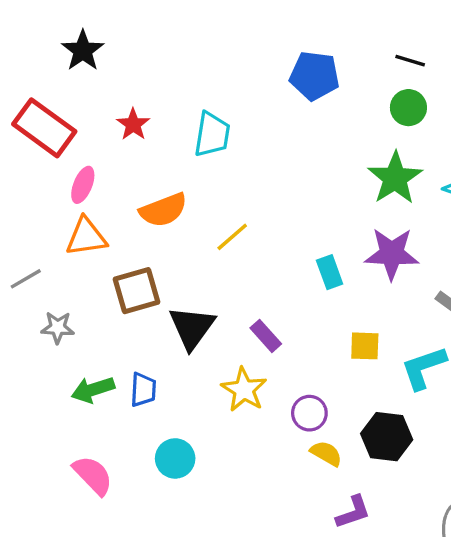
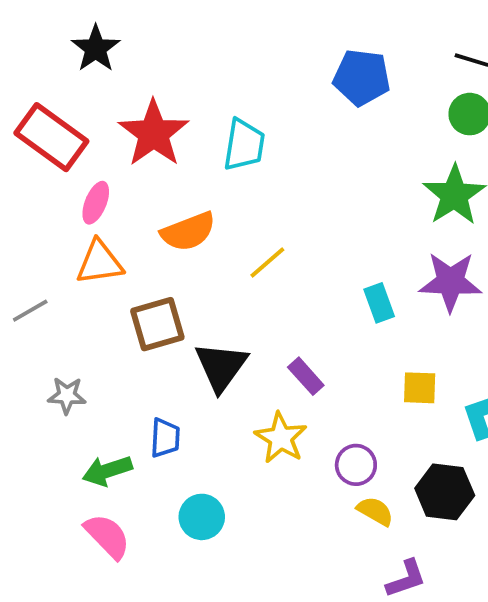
red star: (133, 124) -> (154, 133), size x1.8
gray star: (58, 328) -> (67, 395), moved
green arrow: (93, 390) -> (107, 471), moved

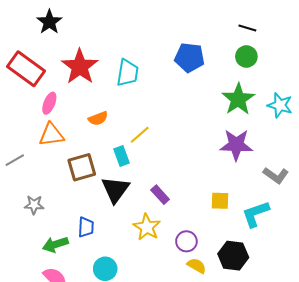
blue pentagon: (362, 77) -> (190, 57), moved
orange semicircle: (188, 232) -> (98, 118), size x0.7
cyan rectangle: (379, 303) -> (121, 156), moved

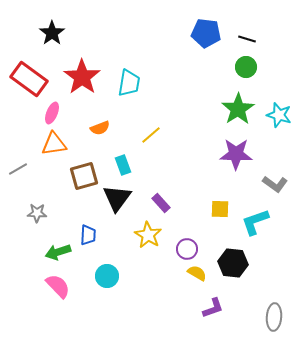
blue pentagon: (190, 57) -> (206, 33), moved
yellow line: (140, 135) -> (151, 135), moved

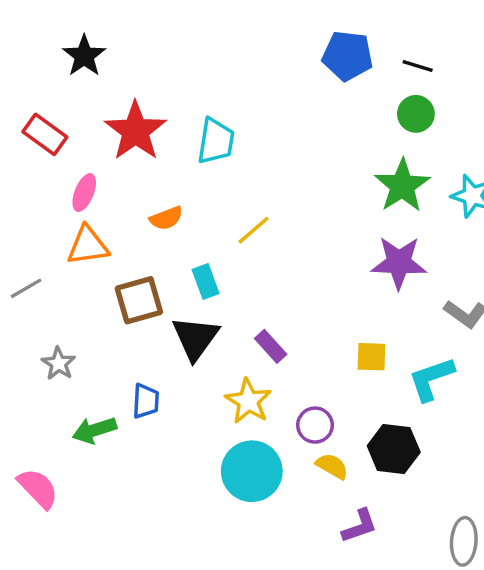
red rectangle: (29, 79) -> (45, 134), size x0.7
gray star: (37, 213) -> (59, 364), turned 30
cyan circle: (107, 276) -> (252, 471), moved, size x1.5
pink semicircle: (58, 286) -> (38, 488), moved

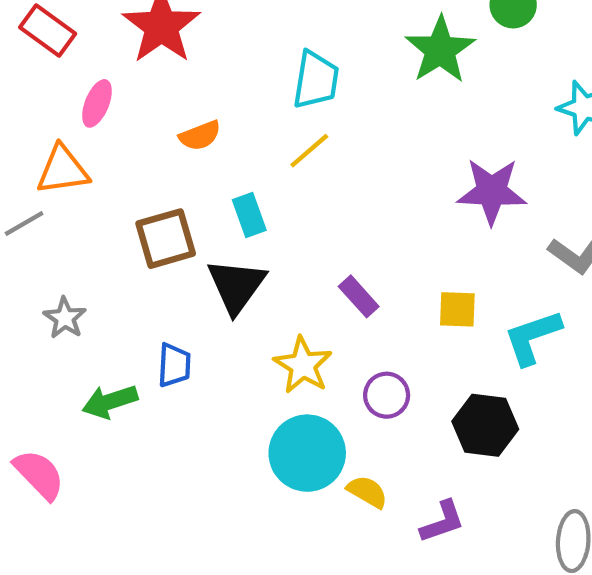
cyan trapezoid: (216, 141) -> (316, 80), moved
green star: (402, 186) -> (440, 50), moved
orange triangle: (88, 246) -> (63, 170), moved
purple rectangle: (271, 346) -> (359, 296), moved
yellow semicircle: (332, 466) -> (367, 492), moved

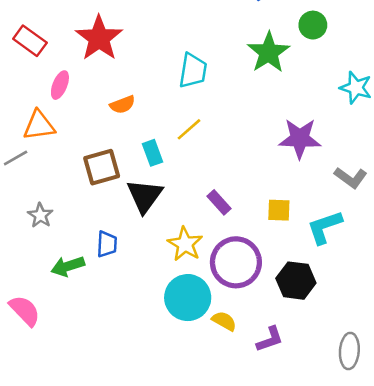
yellow line: (309, 151) -> (189, 129), moved
purple circle: (387, 395) -> (236, 262), size x1.8

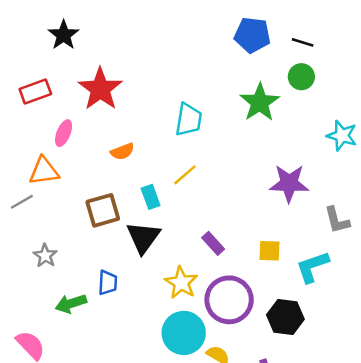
red rectangle: (30, 41) -> (35, 91), turned -56
gray L-shape: (351, 178) -> (337, 220), turned 40

